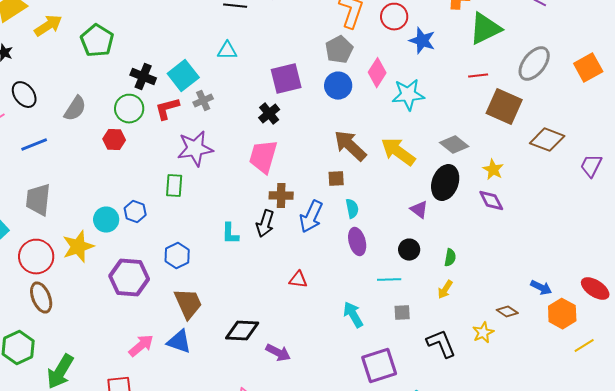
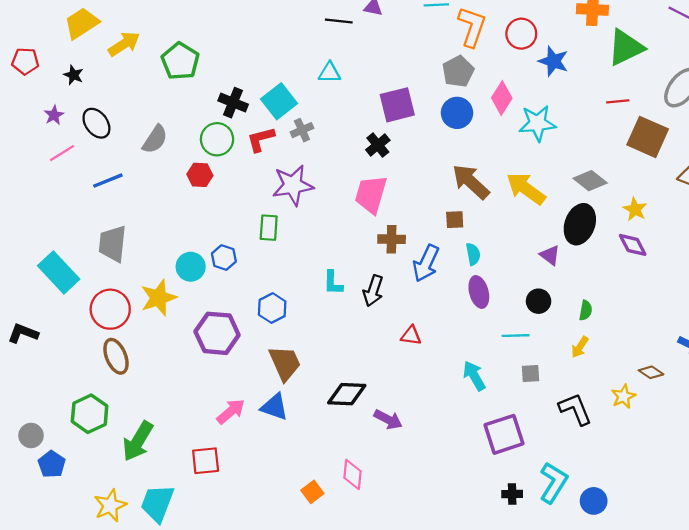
black arrow: (265, 224) -> (373, 291), moved

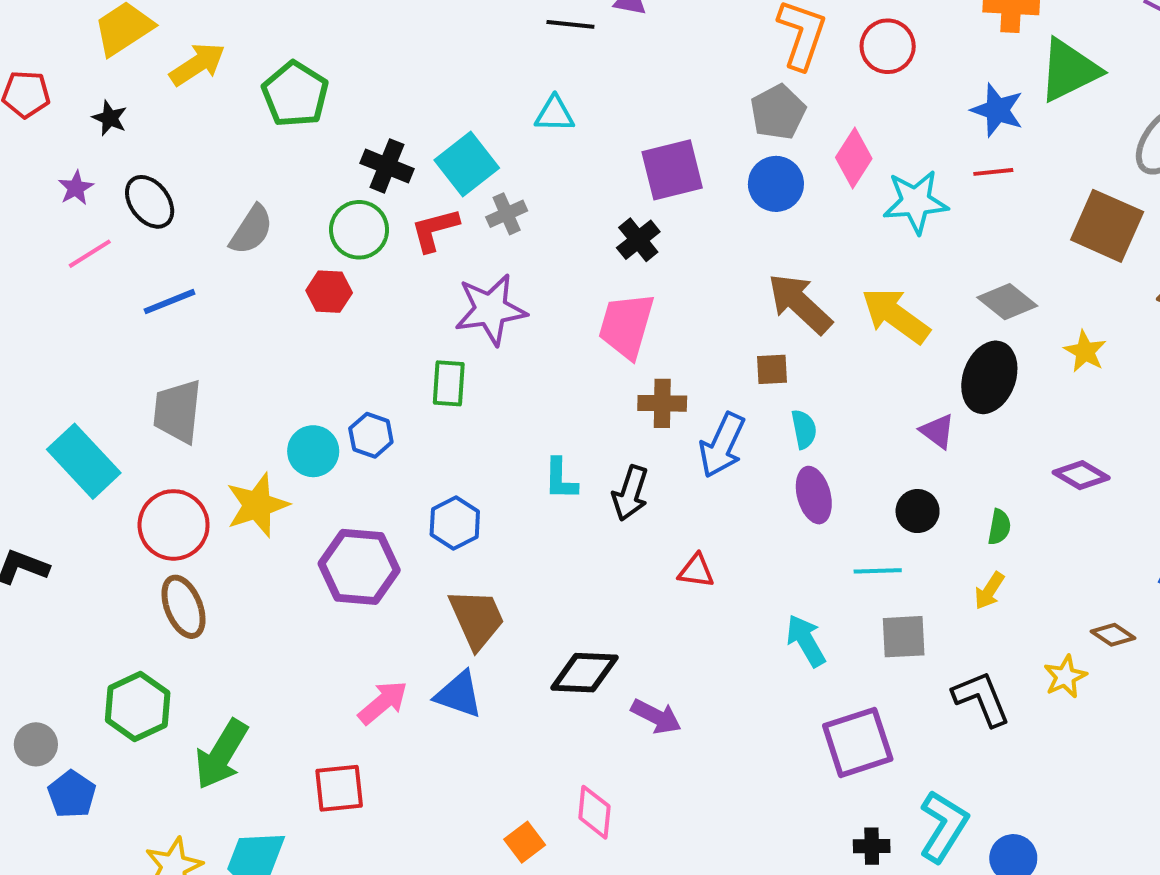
blue star: (553, 61) -> (997, 110), moved
red line: (618, 101) -> (993, 172), moved
purple diamond: (633, 245) -> (1081, 475), moved, turned -32
gray square: (530, 373) -> (904, 637), size x1.4

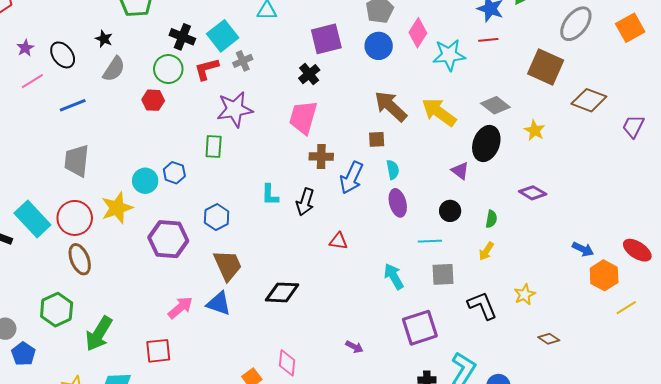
black star: (110, 118) -> (104, 39), moved
cyan rectangle: (84, 461) -> (32, 219), moved
brown diamond: (1113, 635) -> (549, 339), moved
purple arrow: (656, 716) -> (354, 347), moved, size x0.7

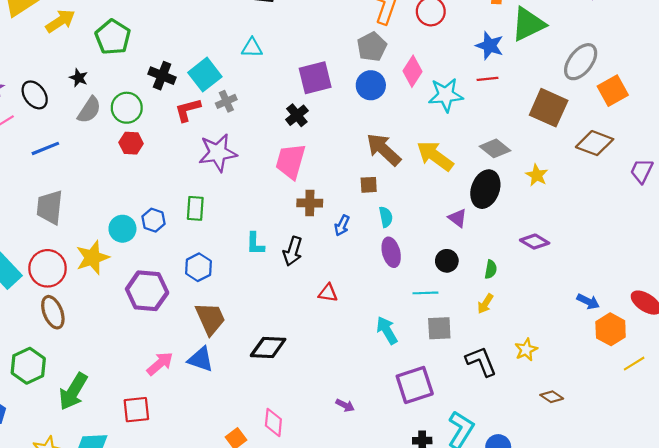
orange square: (630, 28) -> (613, 91), moved
green circle: (168, 69) -> (127, 108), moved
green rectangle: (214, 147) -> (195, 208), moved
blue arrow: (351, 178) -> (342, 225), size x0.6

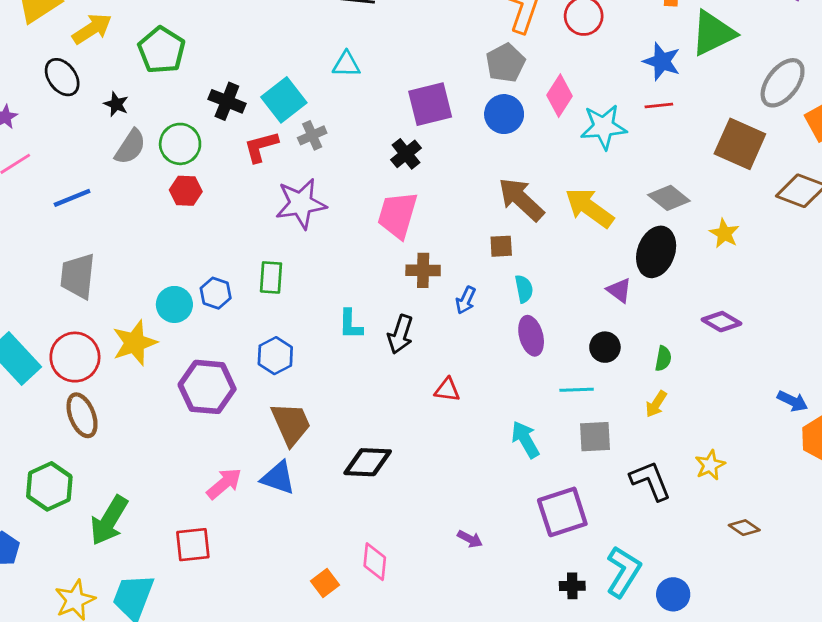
black ellipse: (35, 95) -> (62, 77), moved

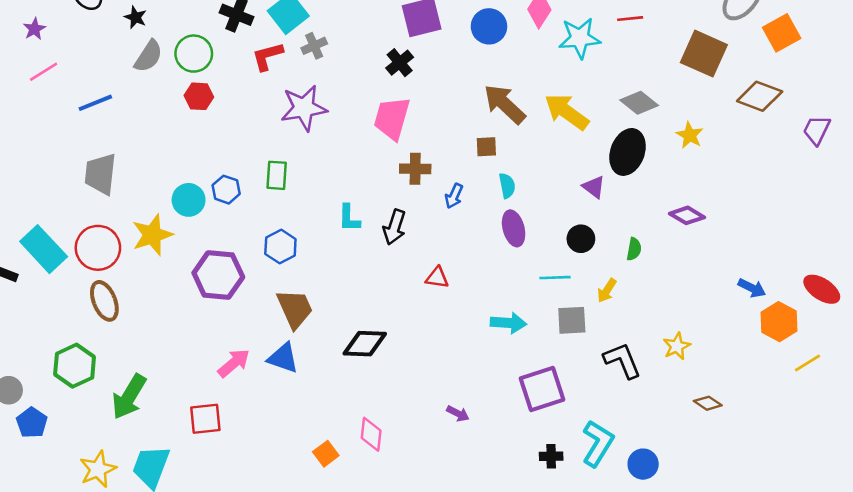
yellow arrow: (656, 404) -> (607, 291), moved
cyan arrow: (525, 439) -> (508, 323), turned 124

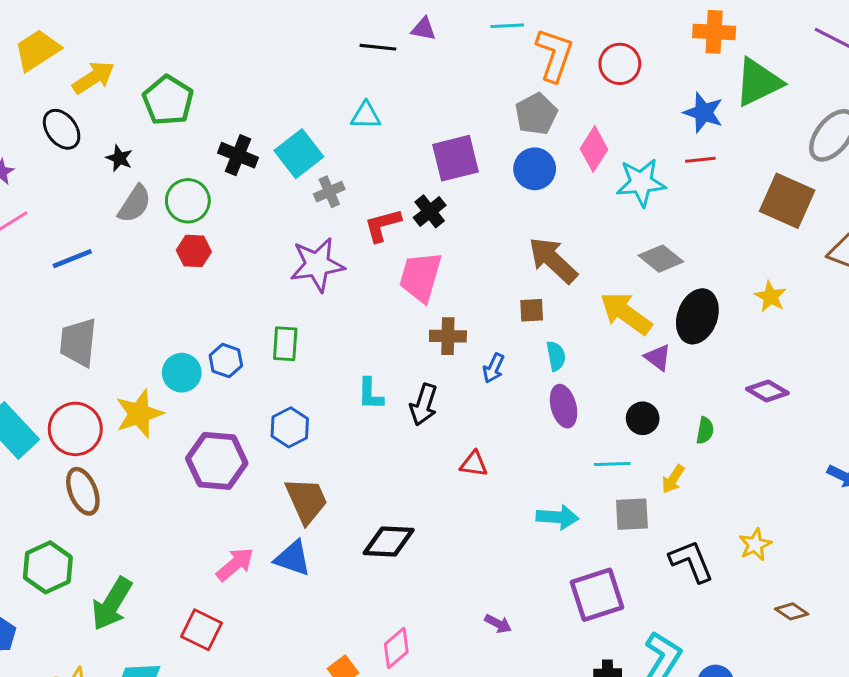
red L-shape: (268, 56) -> (383, 225), moved
gray diamond: (639, 103) -> (661, 259), moved
yellow arrow: (567, 112) -> (626, 313), moved
red square: (205, 419) -> (202, 630), turned 32
pink diamond: (371, 434) -> (396, 648), turned 44

